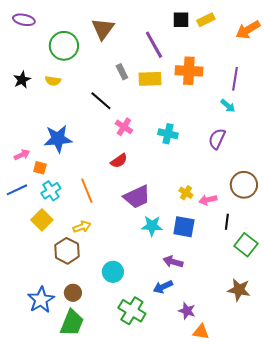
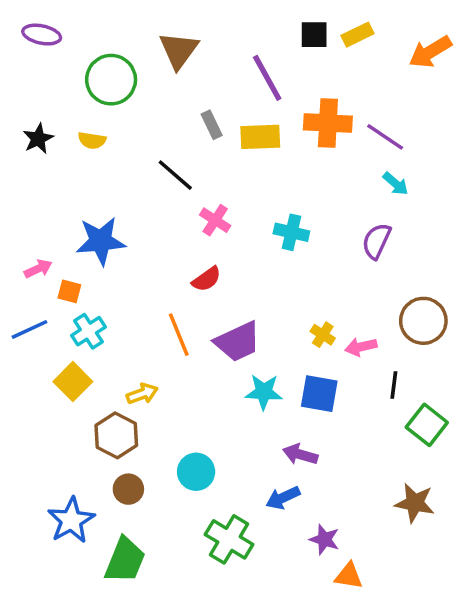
purple line: (235, 79) -> (385, 137), moved, turned -65
orange line: (87, 191) -> (179, 335), moved
brown circle: (73, 293) -> (128, 489), moved

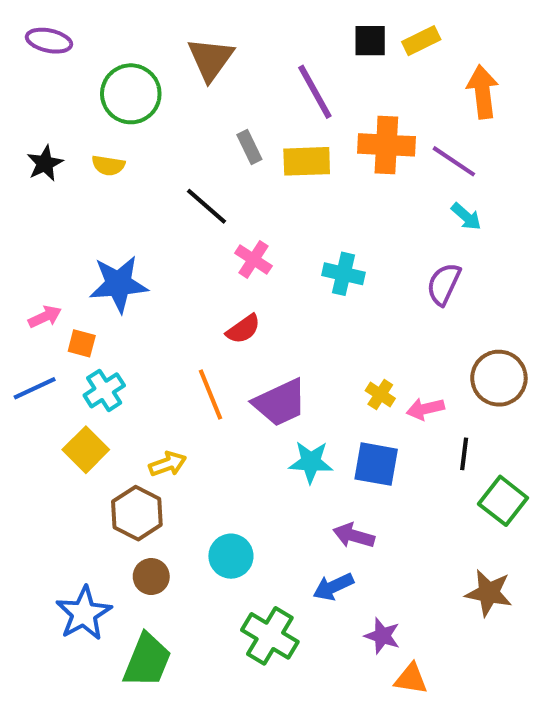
orange arrow: (430, 52) -> (483, 92), moved, turned 114

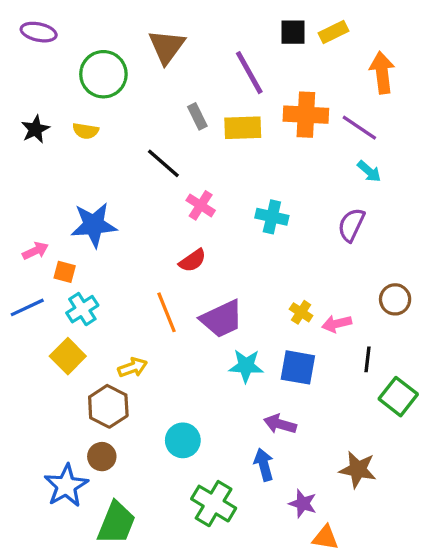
brown circle: (499, 378) -> (395, 299), size x0.7
brown circle: (151, 577) -> (102, 457), moved
blue arrow: (333, 587) -> (264, 465), turned 100
brown star: (489, 593) -> (358, 470), moved

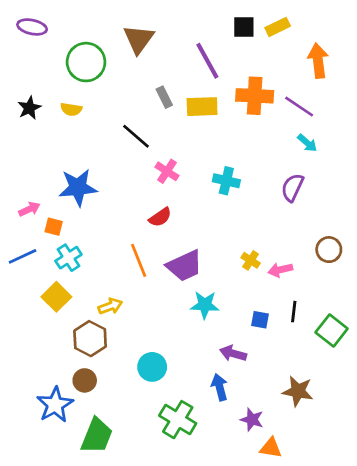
black line: (368, 359) -> (294, 312), moved
blue square: (298, 367) -> (260, 320), moved, size x0.6

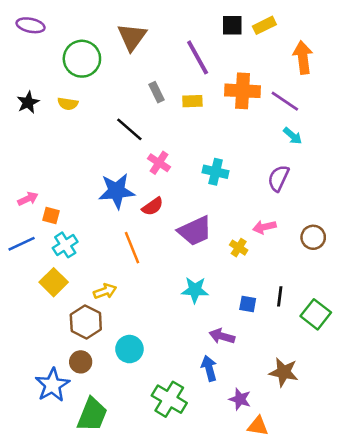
yellow rectangle: (202, 107) -> (192, 101), size x0.7
blue star: (78, 188) -> (117, 191), moved
purple trapezoid: (184, 266) -> (195, 231), moved
pink arrow: (280, 270) -> (264, 227), moved
cyan circle: (152, 367) -> (129, 349), moved

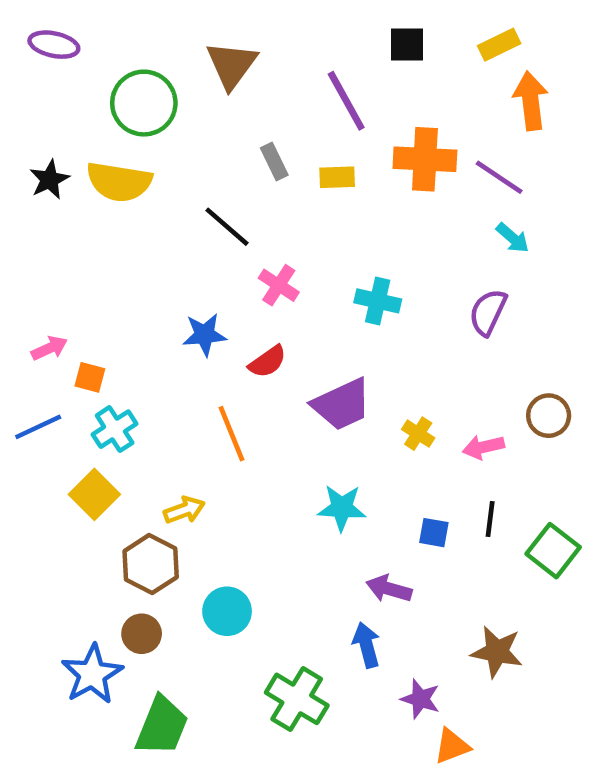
yellow rectangle: (264, 25) -> (499, 45), moved
yellow semicircle: (68, 104) -> (119, 182), size x1.8
blue star: (117, 191) -> (205, 335), size x0.7
pink arrow: (264, 227) -> (483, 447), moved
orange triangle: (258, 426) -> (452, 746), turned -30

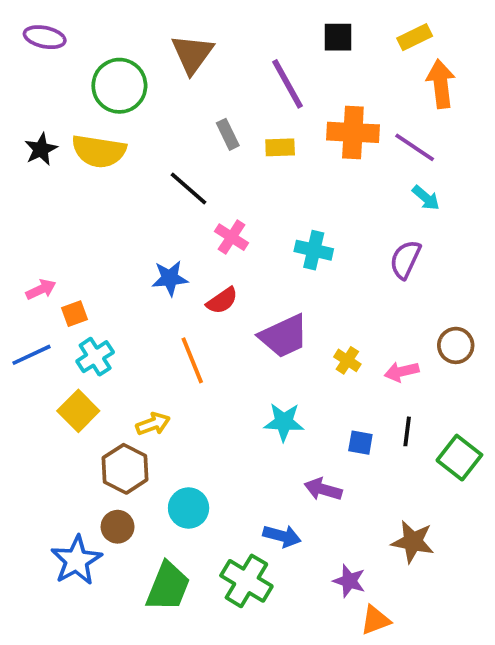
orange square: (90, 377) -> (75, 314), turned -35
blue arrow: (366, 645) -> (282, 536), moved, turned 120
green trapezoid: (162, 726) -> (168, 586), moved

